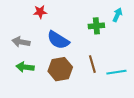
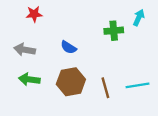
red star: (40, 12) -> (34, 14), moved
blue semicircle: (58, 40) -> (69, 47), size x0.6
brown line: (92, 64) -> (105, 88), moved

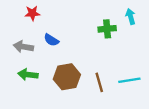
cyan arrow: (139, 18) -> (131, 17), turned -40
blue semicircle: (69, 47) -> (51, 40), moved

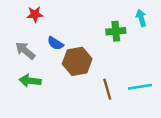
gray arrow: (23, 47) -> (25, 51), turned 30
brown hexagon: (67, 77) -> (77, 61), moved

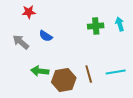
cyan arrow: (141, 18) -> (120, 24), moved
brown hexagon: (77, 61) -> (64, 80), moved
green arrow: (30, 81) -> (40, 71), moved

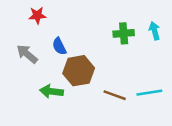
blue semicircle: (46, 36) -> (59, 46), turned 32
brown line: (89, 74) -> (115, 95), turned -54
brown hexagon: (64, 80) -> (79, 71), moved

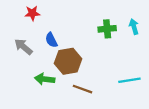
brown line: (115, 95) -> (83, 89), moved

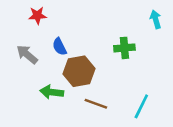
cyan arrow: (134, 27) -> (156, 19), moved
green cross: (107, 29) -> (124, 48), moved
cyan line: (129, 80) -> (141, 106), moved, turned -55

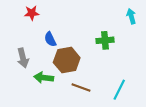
gray arrow: (27, 54) -> (23, 58), moved, turned -144

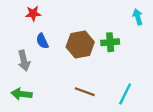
blue semicircle: (50, 39) -> (42, 41), moved
brown hexagon: (67, 60) -> (80, 45), moved
green arrow: (44, 78) -> (22, 94), moved

